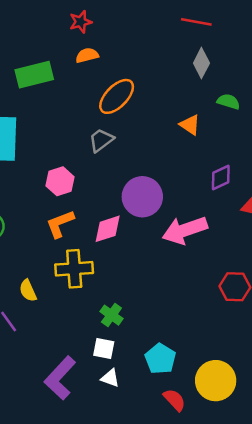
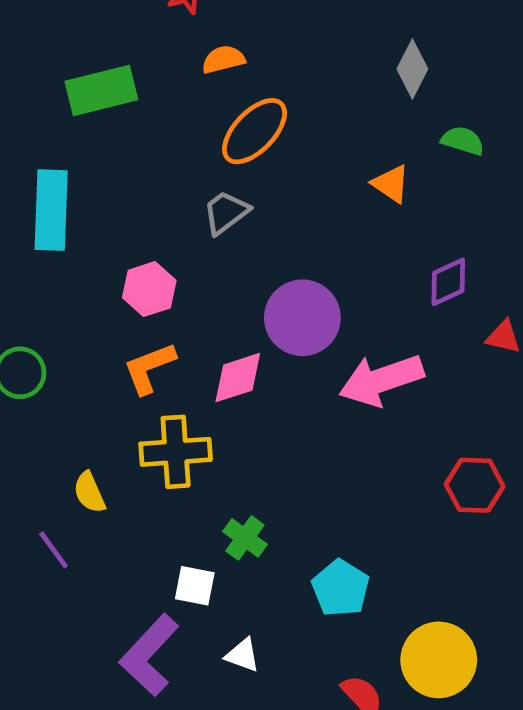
orange semicircle: (87, 55) -> (223, 59), moved
white square: (104, 348) -> (195, 586), moved
cyan pentagon: (160, 359) -> (341, 588), moved

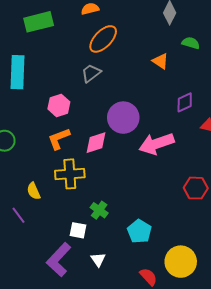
white triangle: (243, 655) -> (98, 260), turned 35

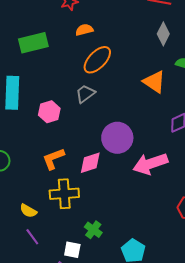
orange triangle: (161, 61) -> (154, 82), size x1.4
pink hexagon: (59, 105) -> (49, 112), moved
yellow semicircle: (34, 191) -> (28, 211), turned -36
purple line: (18, 215) -> (32, 237), moved

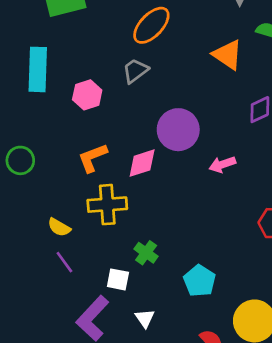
pink arrow: (150, 164) -> (222, 164), size x0.6

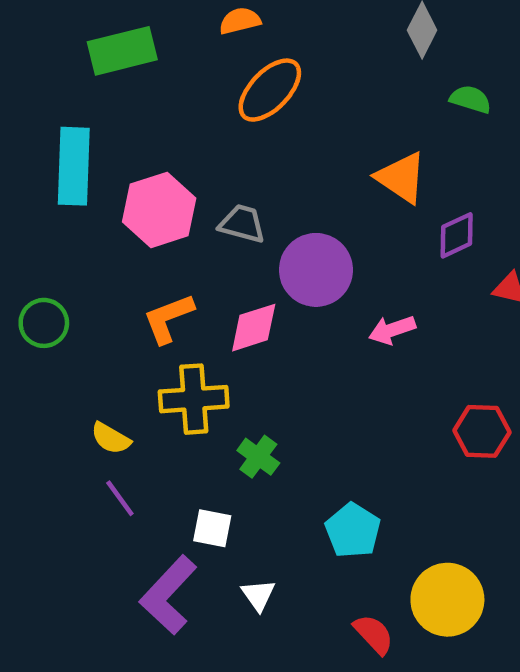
orange triangle: (228, 55) -> (401, 178), moved
gray trapezoid: (135, 71) -> (242, 224), moved, turned 52
pink hexagon: (87, 95) -> (159, 210), size x1.4
green cross: (146, 253) -> (258, 457), moved

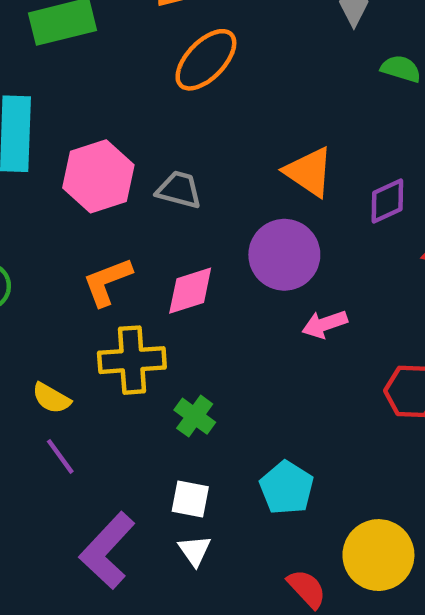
orange triangle: (401, 178) -> (309, 172), moved
purple circle: (316, 270) -> (284, 255), moved
pink arrow: (392, 330) -> (325, 324), moved
white square: (212, 528) -> (190, 499), moved

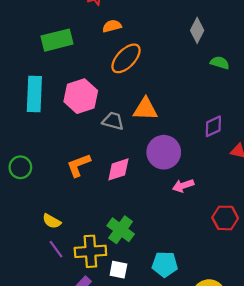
orange triangle: (309, 172) -> (145, 109), moved, turned -32
pink hexagon: (98, 176) -> (81, 96), moved
yellow cross: (132, 360) -> (90, 251), moved
green cross: (195, 416) -> (121, 230), size x1.4
cyan pentagon: (287, 488) -> (165, 264), turned -30

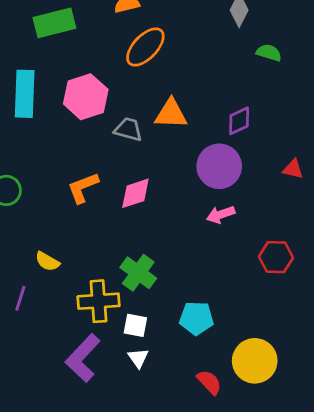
purple diamond: (213, 126) -> (239, 121), moved
purple circle: (164, 152) -> (219, 166), moved
purple line: (56, 249) -> (20, 298), moved, turned 54

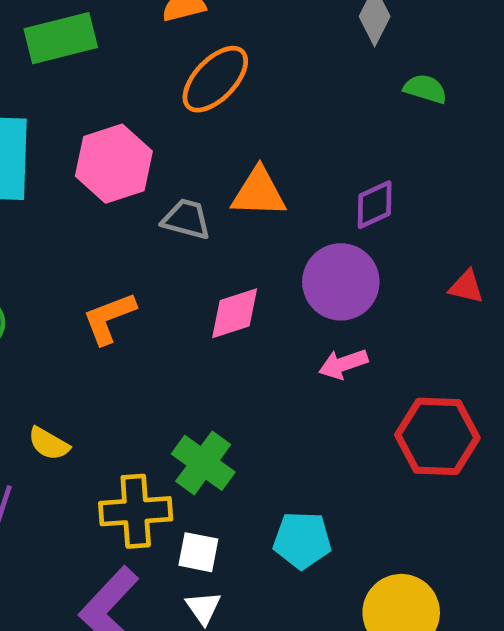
pink diamond: (135, 193) -> (235, 313), moved
red hexagon: (276, 257) -> (437, 436), size x1.4

